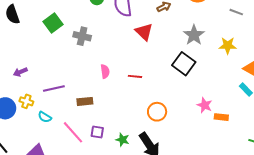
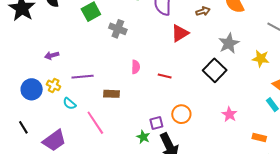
red triangle: (144, 32) -> (180, 33), turned 36
orange rectangle: (221, 117) -> (259, 138), moved
purple square: (97, 132) -> (156, 123), moved, turned -32

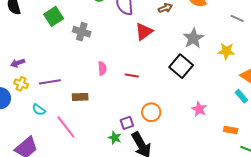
yellow cross: (54, 85) -> (21, 84), moved

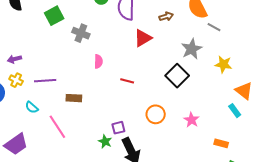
gray line: (237, 18) -> (214, 27), moved
pink semicircle: (102, 68) -> (98, 61), moved
orange circle: (151, 112) -> (156, 114), moved

